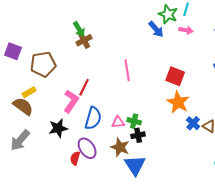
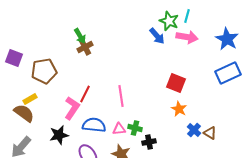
pink arrow: (186, 30) -> (187, 37), size x1.5
pink line: (127, 70) -> (121, 96), moved
orange star: (178, 102) -> (179, 109), size x0.7
blue semicircle: (93, 118) -> (94, 125), turned -100
black cross: (138, 135) -> (149, 142), moved

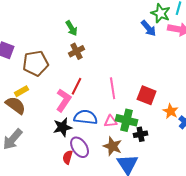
brown cross: (85, 47) -> (77, 51), moved
red square: (176, 83) -> (147, 95), moved
orange star: (179, 109) -> (171, 111), moved
green cross: (135, 128) -> (127, 120), size x1.5
black star: (59, 135) -> (63, 127), moved

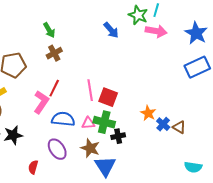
blue arrow: (149, 28) -> (111, 30), moved
red square: (147, 95) -> (108, 97), moved
black star: (63, 127) -> (13, 135), moved
red semicircle: (68, 157) -> (33, 167), moved

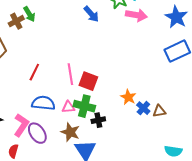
brown cross: (54, 53) -> (16, 21), moved
pink L-shape: (41, 102) -> (21, 125), moved
brown triangle: (179, 127) -> (159, 111), turned -40

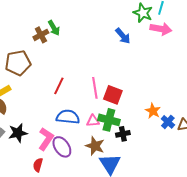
blue arrow: (91, 14) -> (123, 36), moved

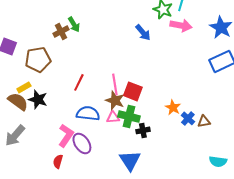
black star: (18, 133) -> (38, 99), moved, turned 30
brown star: (95, 146) -> (115, 100), moved

